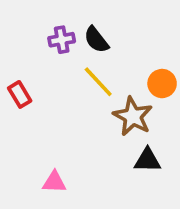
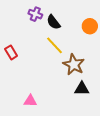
purple cross: (62, 40) -> (35, 14), moved, turned 32
orange circle: (162, 84) -> (90, 26), moved

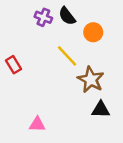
black semicircle: (53, 22) -> (67, 16), moved
orange circle: (90, 26) -> (93, 32), moved

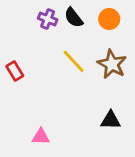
orange circle: (93, 32) -> (109, 19), moved
brown star: (91, 80) -> (112, 64), moved

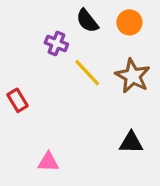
purple cross: (48, 19) -> (56, 44), moved
red rectangle: (15, 71) -> (17, 100), moved

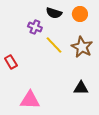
black semicircle: (87, 21) -> (54, 13), turned -35
pink triangle: (48, 162) -> (30, 100), size x1.5

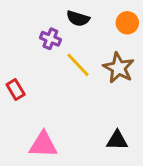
orange circle: (80, 14) -> (127, 23), moved
black triangle: (81, 88) -> (117, 140), moved

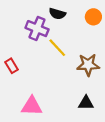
purple cross: (50, 39) -> (37, 29), size x1.5
brown star: (119, 68) -> (88, 65), moved, turned -30

